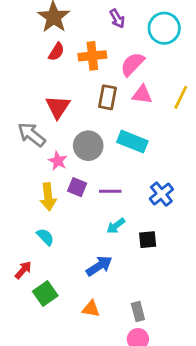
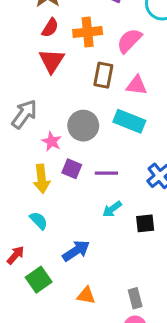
pink triangle: (142, 95) -> (137, 85), moved
red triangle: (58, 107) -> (52, 61), moved
gray arrow: (32, 135) -> (24, 114), turned 88
blue arrow: (99, 266) -> (76, 251), moved

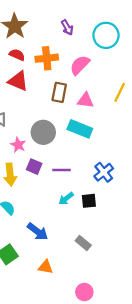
red semicircle: (50, 28) -> (17, 55), turned -98
red triangle: (52, 61) -> (18, 81), turned -40
black square: (145, 223) -> (89, 201), moved
blue arrow: (76, 251) -> (38, 232), turned 70
gray rectangle: (135, 298) -> (83, 243), moved, turned -35

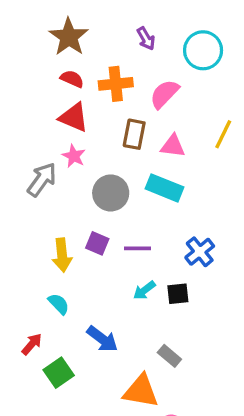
pink star: (18, 145) -> (74, 156), moved
orange triangle: (46, 267) -> (141, 391), moved, size x1.6

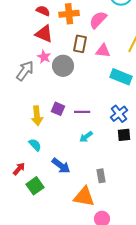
cyan rectangle: (164, 188) -> (121, 77), moved
gray circle: (111, 193) -> (63, 66), moved
black square: (178, 294) -> (124, 135), moved
gray rectangle: (169, 356) -> (101, 176), turned 40

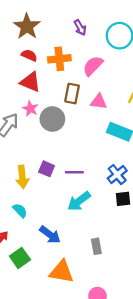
cyan arrow: (86, 137) -> (79, 201), size x1.5
orange triangle: (84, 197) -> (62, 272), moved

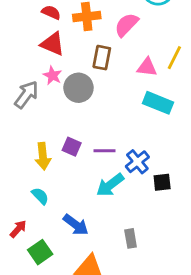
pink triangle: (99, 102) -> (147, 67), moved
blue cross: (117, 175) -> (137, 162), moved

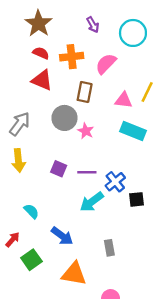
pink star: (52, 75) -> (86, 131), moved
yellow arrow: (43, 156) -> (18, 160), moved

